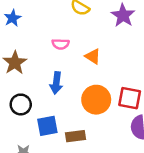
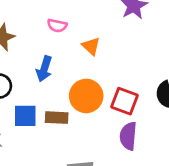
brown rectangle: (75, 136) -> (57, 118), moved

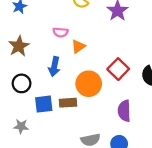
orange triangle: (91, 46) -> (78, 46), moved, turned 48
red square: (124, 101) -> (118, 69), moved, turned 30

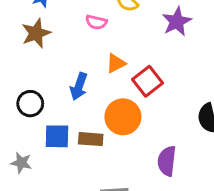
pink semicircle: (61, 32) -> (96, 22), moved
brown star: (19, 46) -> (36, 33), moved
red square: (118, 69) -> (148, 81), moved

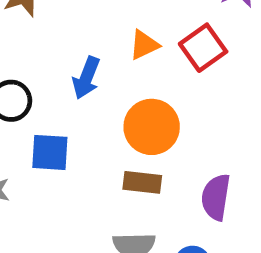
red square: (148, 81) -> (203, 48), moved
brown rectangle: (91, 139) -> (142, 182), moved

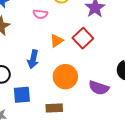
brown rectangle: (142, 182) -> (54, 108), moved
purple semicircle: (216, 197) -> (99, 88), moved, turned -72

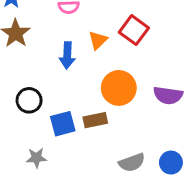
blue arrow: (33, 59) -> (67, 55), moved
brown rectangle: (54, 108) -> (95, 120), moved

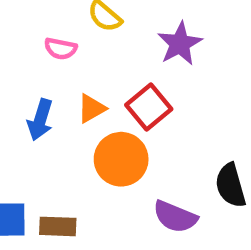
orange circle: (119, 88) -> (121, 159), moved

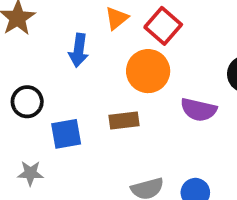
orange triangle: (92, 109) -> (117, 18), moved
brown rectangle: (58, 226) -> (124, 121), moved

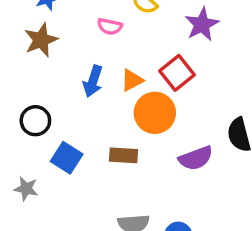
orange triangle: (117, 18) -> (132, 80), moved
purple semicircle: (199, 110) -> (196, 158), turned -44
blue square: (66, 134) -> (67, 158), turned 32

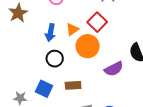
black circle: (35, 121) -> (55, 59), moved
brown rectangle: (124, 155) -> (73, 85), moved
blue square: (67, 158) -> (44, 89), moved

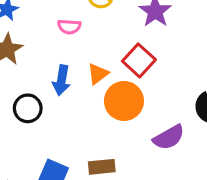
black circle: (55, 59) -> (28, 108), moved

